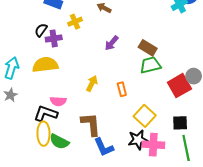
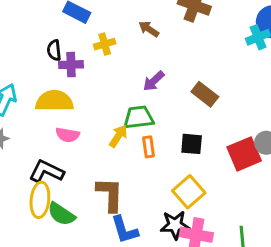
black semicircle: (41, 30) -> (54, 50), turned -48
green trapezoid: (150, 65) -> (138, 117), moved
orange rectangle: (122, 89) -> (148, 147), moved
pink semicircle: (58, 101) -> (68, 135), moved
black square: (180, 123) -> (192, 144), moved

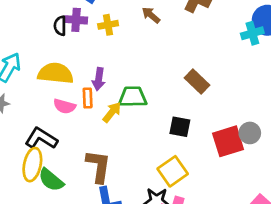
purple cross: (71, 65) -> (76, 20), moved
purple arrow: (154, 81) -> (99, 79), moved, turned -45
orange rectangle: (148, 147) -> (88, 98), moved

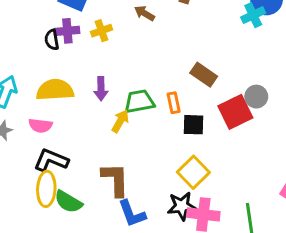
orange rectangle: (88, 98) -> (174, 103), moved
pink semicircle: (64, 106) -> (40, 126), moved
gray circle: (250, 133) -> (256, 97), moved
red square: (228, 141) -> (235, 112), moved

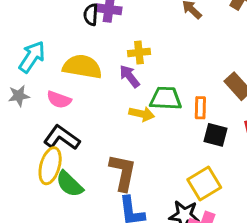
yellow cross: (101, 31) -> (139, 52), moved
purple arrow: (101, 89) -> (130, 76), turned 130
yellow arrow: (120, 121) -> (142, 114), turned 60

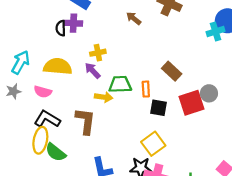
brown L-shape: (123, 172) -> (85, 121), moved

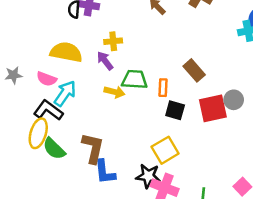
cyan arrow: (21, 62) -> (65, 93), moved
brown L-shape: (85, 121) -> (93, 148), moved

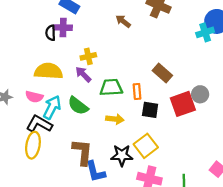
yellow arrow: (114, 92) -> (115, 119), moved
green semicircle: (54, 149) -> (78, 106), moved
black star: (148, 176) -> (122, 155), moved

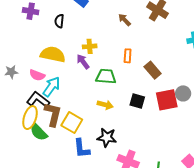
purple cross: (63, 28) -> (31, 11), moved
orange rectangle: (137, 91) -> (128, 56), moved
green semicircle: (78, 106) -> (39, 132), moved
yellow square: (146, 146) -> (72, 123), moved, turned -30
brown L-shape: (82, 152) -> (53, 114), moved

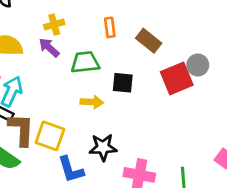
black square: (137, 101) -> (123, 83), moved

